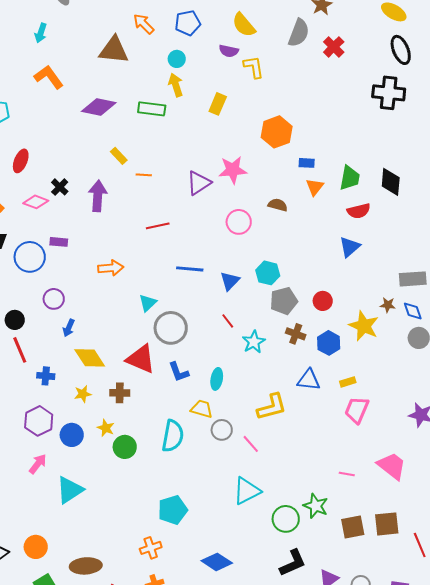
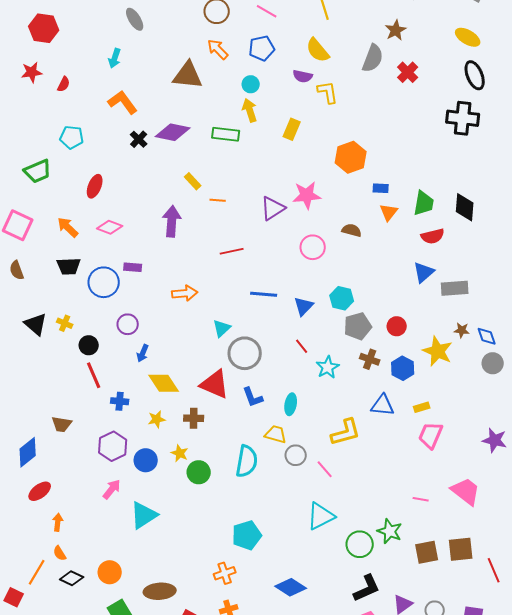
black cross: (60, 187) -> (139, 139), moved
gray rectangle: (413, 279) -> (455, 288), moved

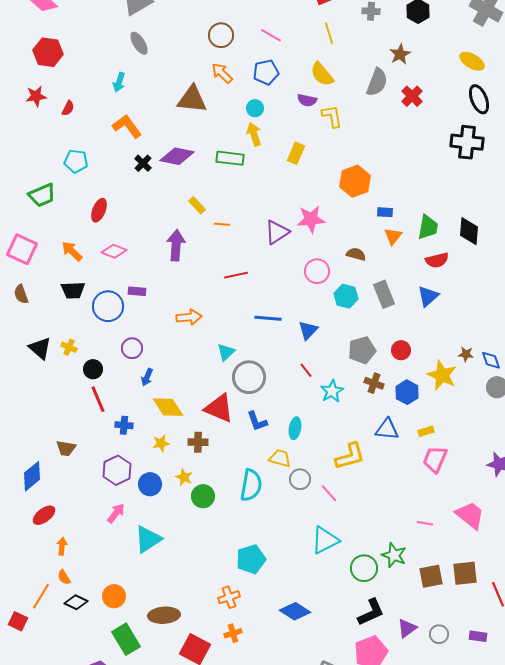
gray rectangle: (455, 288) -> (384, 294), moved, turned 72
cyan hexagon: (342, 298) -> (346, 296), moved

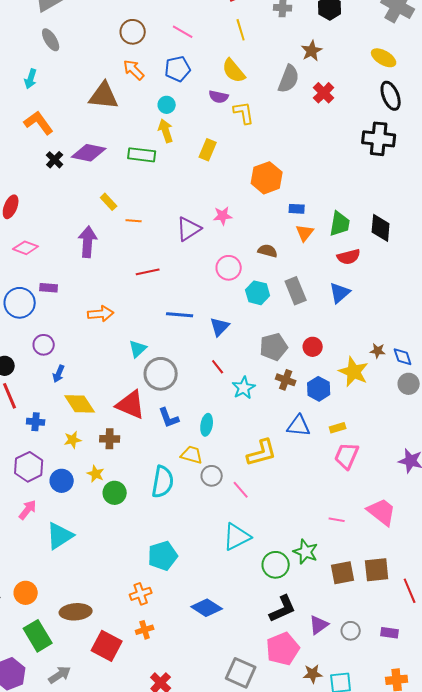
pink star: (311, 219) -> (223, 216), size x0.7

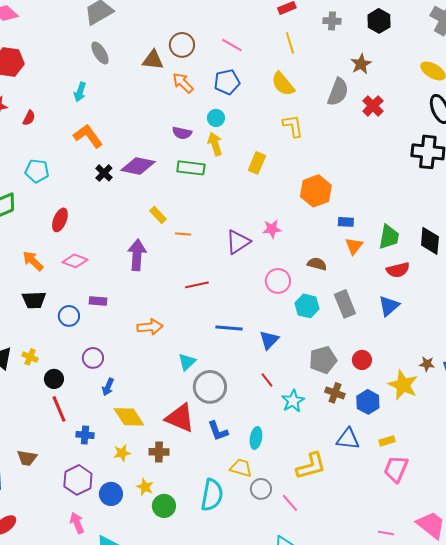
brown triangle: (104, 96) -> (153, 60), moved, size x0.7
purple semicircle: (219, 97) -> (182, 133), moved
blue circle: (20, 303) -> (69, 316), size x0.7
pink arrow: (28, 510) -> (77, 523), turned -60

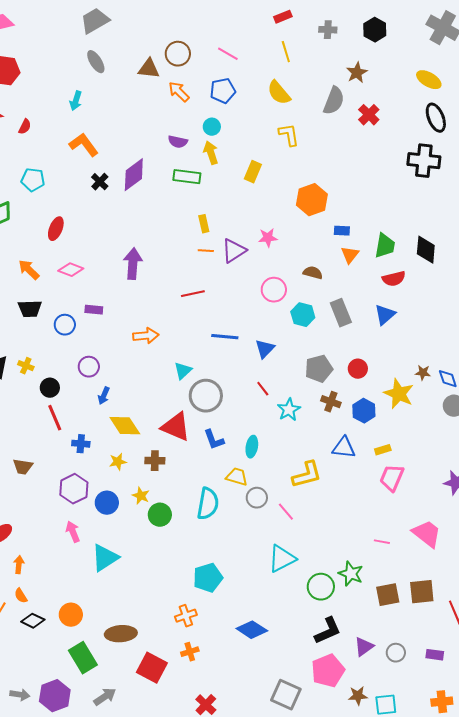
purple diamond: (138, 166) -> (134, 175), turned -48
yellow rectangle: (158, 215) -> (204, 224), moved, turned 30
orange line: (183, 234) -> (206, 251), moved

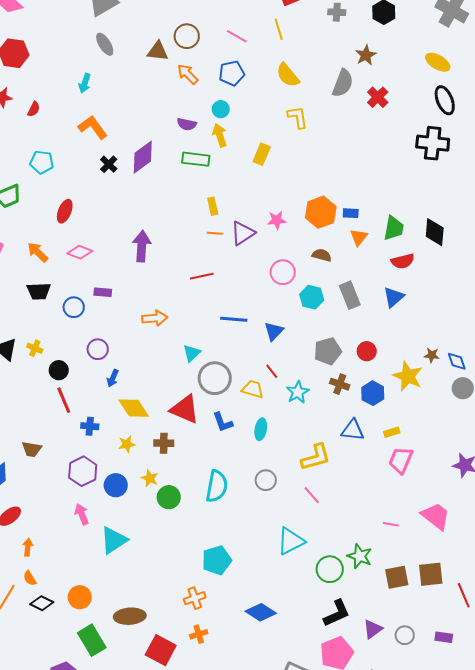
yellow line: (286, 52) -> (279, 29), moved
orange hexagon: (312, 200) -> (321, 212), moved
yellow trapezoid: (237, 477) -> (253, 389), moved
pink line: (286, 512) -> (312, 495), moved

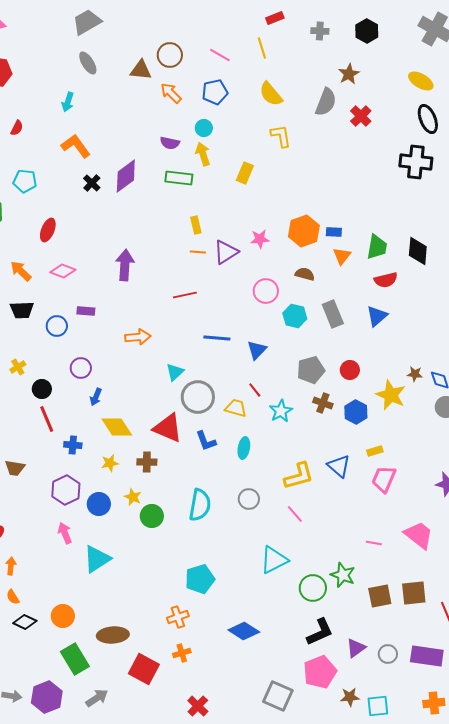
yellow cross: (35, 348) -> (18, 367), turned 35
blue triangle: (353, 430) -> (339, 466), moved, turned 35
purple rectangle: (444, 637) -> (427, 656), size x1.8

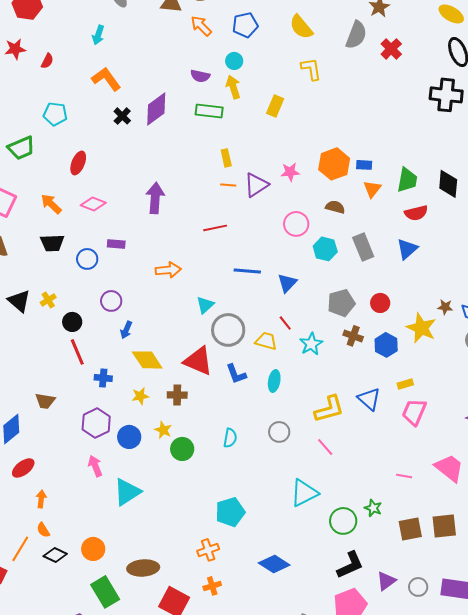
cyan semicircle: (200, 505) -> (230, 438), size x0.6
green star: (343, 575) -> (373, 508), size x0.7

